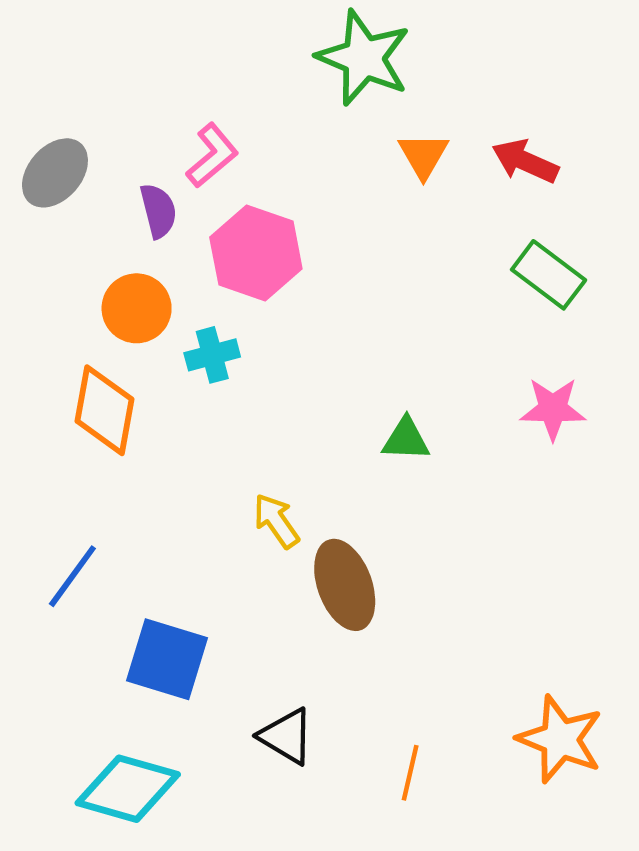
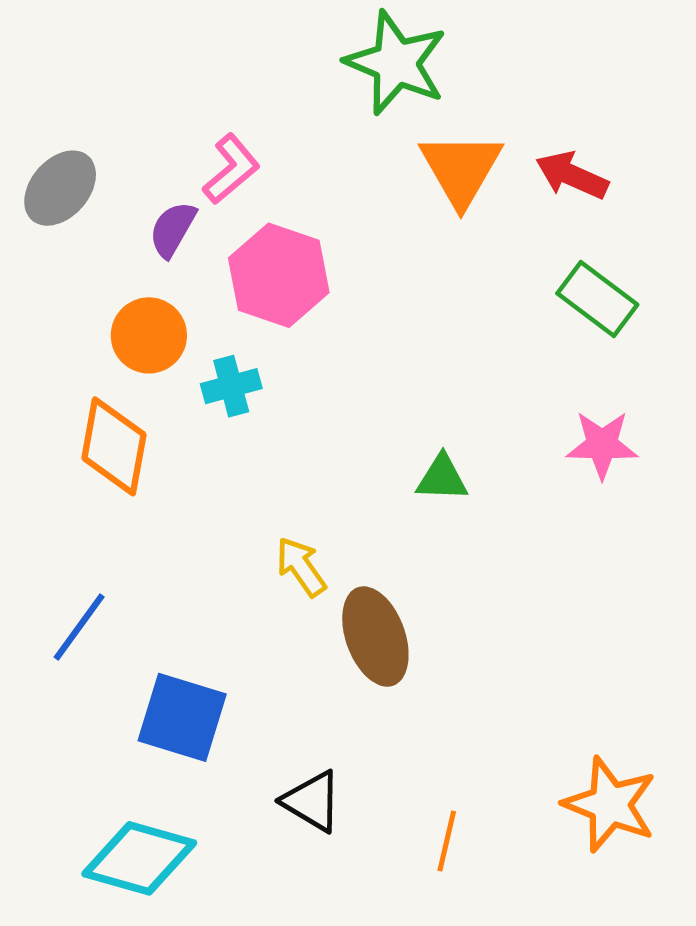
orange triangle: (423, 155) -> (461, 169), size x1.5
purple semicircle: (158, 211) -> (173, 229), turned -136

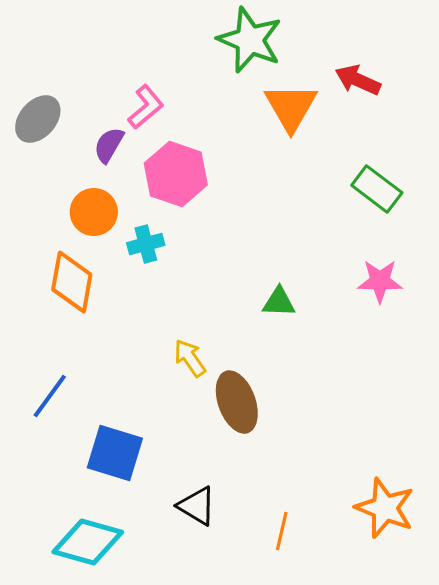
red arrow: (572, 175) -> (358, 80), moved

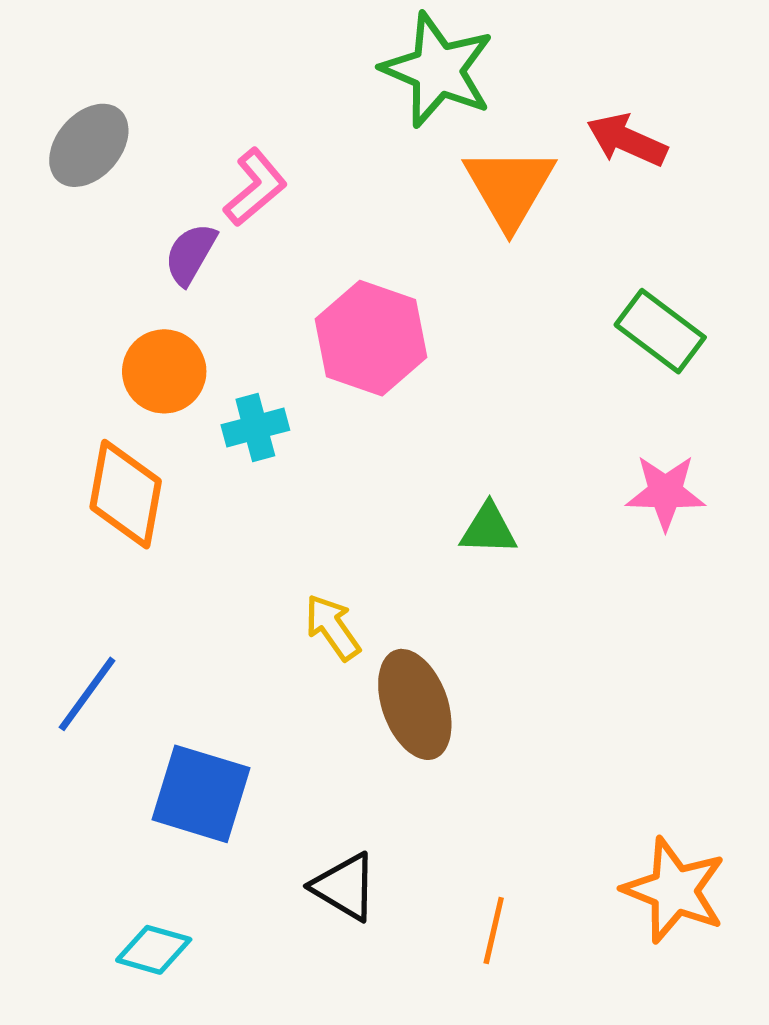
gray ellipse: (38, 119) -> (89, 145), moved
pink hexagon: (176, 174) -> (371, 338), moved
cyan diamond: (88, 542) -> (154, 950), size x0.6

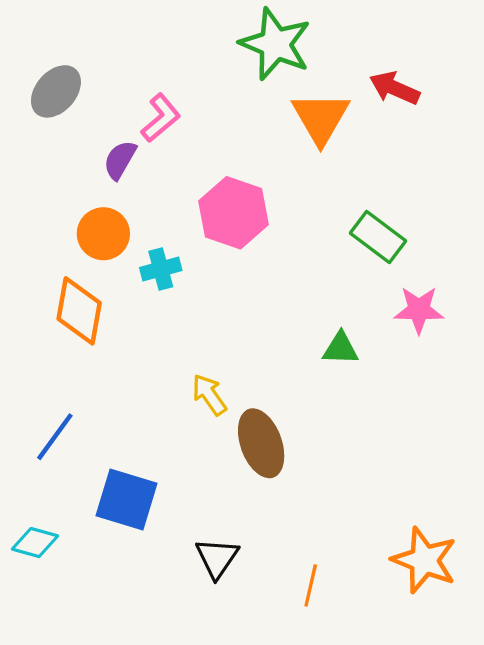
green rectangle: (660, 331) -> (378, 237), moved
green triangle: (488, 529) -> (340, 348), moved
black triangle: (345, 887) -> (217, 558), turned 33
cyan diamond: (154, 950) -> (35, 543), moved

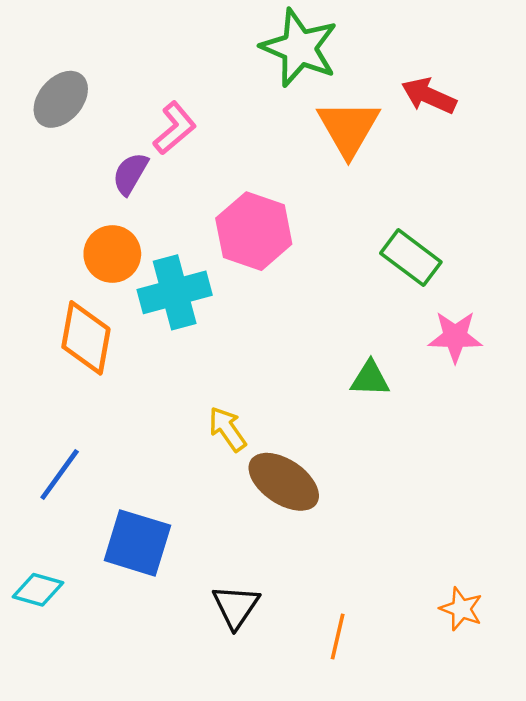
cyan cross: (161, 269) -> (175, 292), size x1.6
brown ellipse: (261, 443) -> (284, 482), turned -36
orange star: (424, 560) -> (461, 609), size x0.6

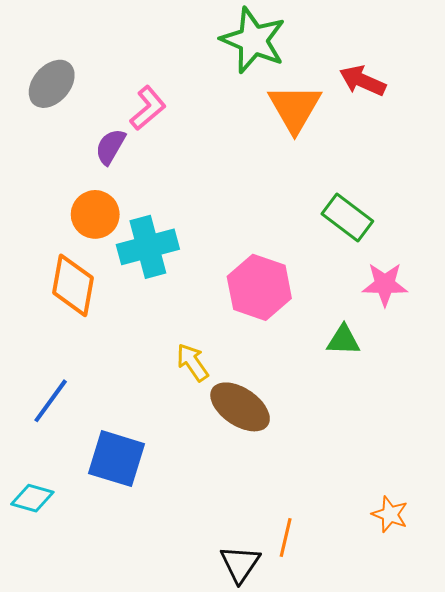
pink hexagon: (254, 231) -> (259, 287), moved
green triangle: (370, 379) -> (343, 340), moved
black triangle: (236, 606) -> (240, 564), moved

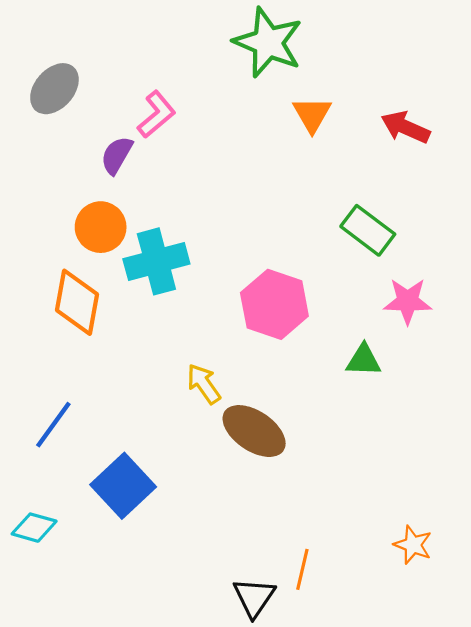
red arrow: (363, 81) -> (405, 127), moved
orange triangle: (295, 108) -> (312, 114), size x0.7
blue square: (116, 459) -> (123, 486), turned 30

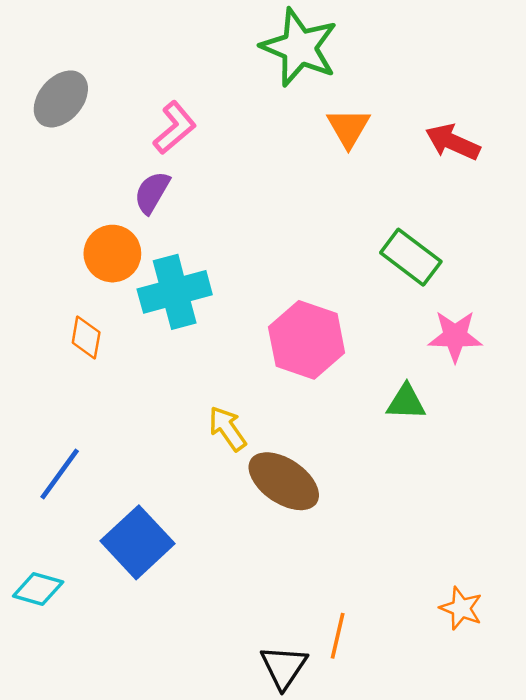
purple semicircle: (117, 155) -> (152, 192), moved
orange diamond: (77, 302) -> (86, 337), size x0.6

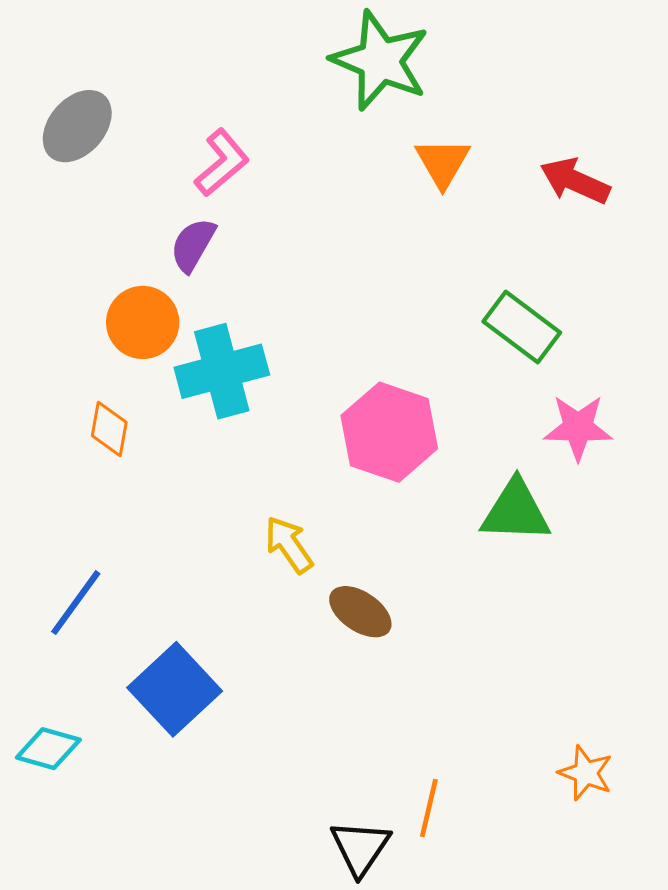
green triangle: (406, 402) -> (516, 511), size x1.4
brown ellipse: (284, 481) -> (360, 612), size x0.7

